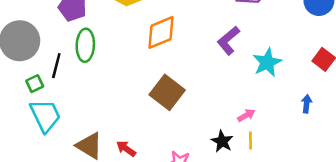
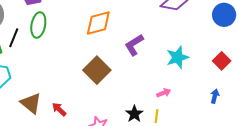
purple L-shape: (228, 40) -> (134, 45), moved
blue arrow: (307, 104) -> (215, 96), moved
pink arrow: (246, 115) -> (164, 93), moved

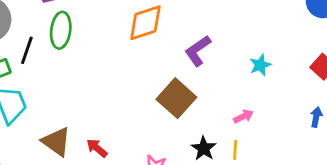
cyan star: (177, 57) -> (260, 65), size x0.7
brown square: (97, 70) -> (176, 98), moved

